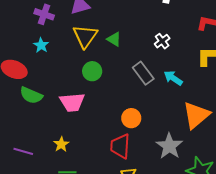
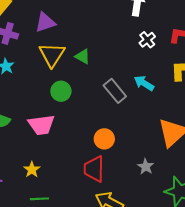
white cross: (162, 41) -> (147, 40), moved
cyan arrow: (173, 78) -> (144, 83), moved
gray star: (169, 146) -> (146, 167), size x0.6

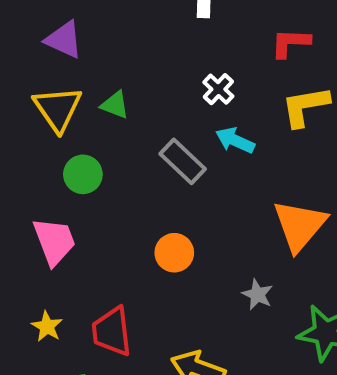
purple triangle: (45, 22) -> (64, 40), moved, turned 50
white cross: (147, 40) -> (218, 89), moved
pink trapezoid: (41, 125) -> (54, 241), turned -96
red trapezoid: (94, 169) -> (112, 331), moved

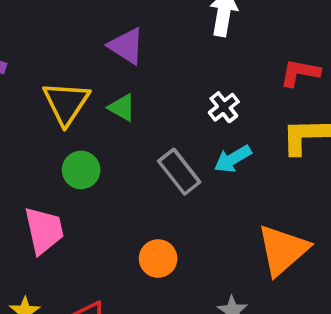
purple triangle: (64, 40) -> (126, 46), moved
cyan arrow: (235, 140) -> (233, 159), turned -63

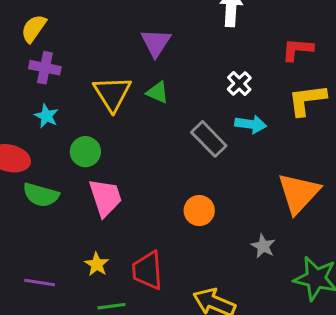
purple triangle: (126, 46) -> (156, 43), turned 36
cyan arrow: (233, 159) -> (251, 124), turned -136
green circle: (81, 170) -> (85, 152), moved

